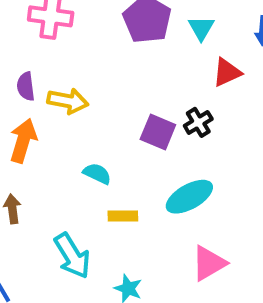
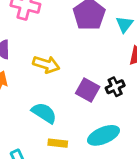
yellow arrow: (68, 101) -> (46, 64), moved
cyan semicircle: (97, 174) -> (44, 113), size x1.4

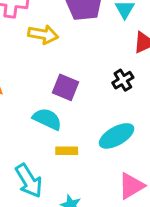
yellow arrow: (46, 64) -> (43, 34), moved
purple square: (88, 90) -> (65, 87), moved

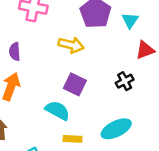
yellow arrow: (43, 34) -> (71, 45), moved

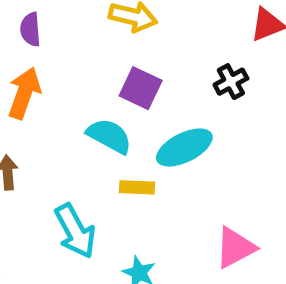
cyan ellipse: (116, 129) -> (184, 148), moved

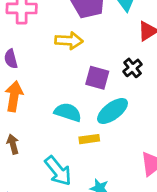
purple square: (141, 88) -> (97, 78), moved

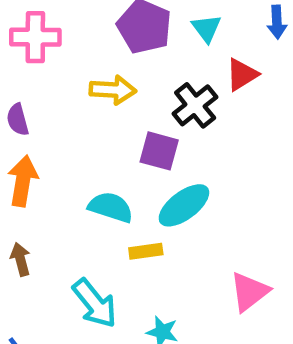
black cross: (133, 68) -> (195, 105), moved, size x1.4

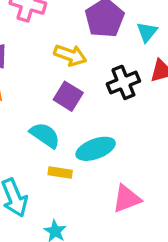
purple square: (159, 151) -> (68, 96), moved
pink triangle: (249, 292) -> (127, 199), moved

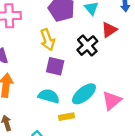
yellow arrow: (70, 55) -> (48, 40), turned 70
pink triangle: (127, 199) -> (112, 101), moved

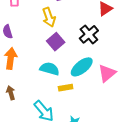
black cross: (87, 46) -> (89, 34), moved
purple square: (55, 66) -> (56, 42), turned 36

